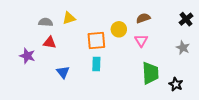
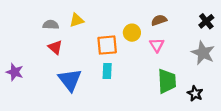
red triangle: (50, 43) -> (55, 47), turned 32
gray star: (183, 48) -> (203, 53), size x1.5
purple star: (27, 56) -> (15, 72), moved
blue triangle: (63, 72) -> (70, 80), size x1.6

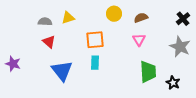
yellow circle: (132, 33) -> (114, 14), moved

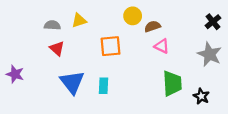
brown semicircle: (141, 18) -> (152, 26), moved
pink triangle: (139, 40) -> (162, 46), turned -32
cyan rectangle: (95, 63) -> (104, 86), moved

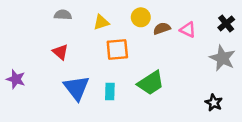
yellow triangle: (79, 21) -> (101, 22), moved
gray semicircle: (52, 25) -> (63, 15), moved
pink triangle: (162, 46) -> (188, 30), moved
green trapezoid: (172, 83) -> (151, 83), moved, turned 60

